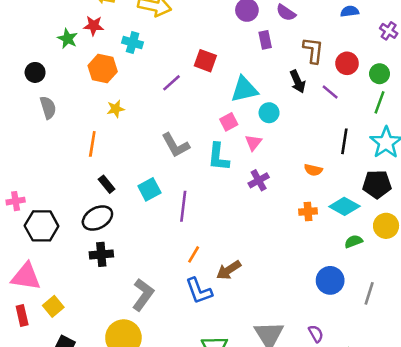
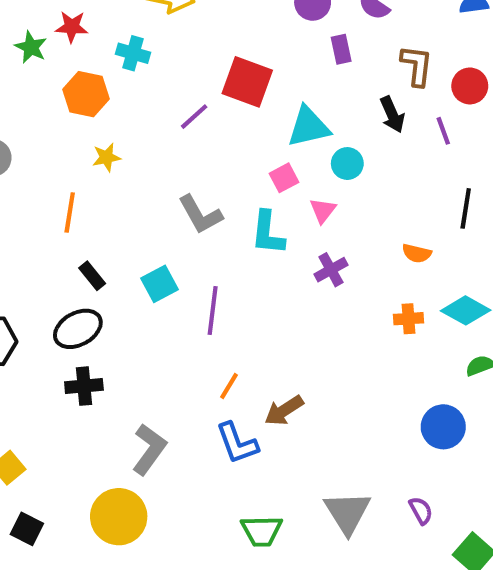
red square: (205, 61) -> (247, 82), size x1.4
purple line: (330, 92) -> (443, 131), turned 30

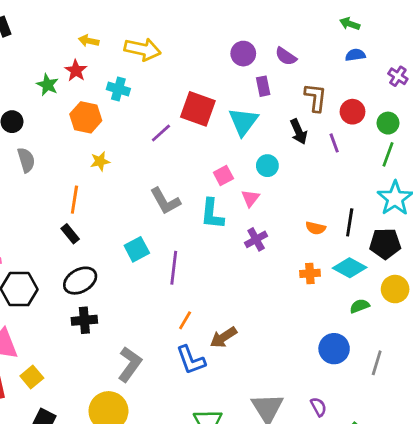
red star: (72, 27) -> (76, 71), turned 30
cyan triangle: (309, 127) -> (243, 122), moved, turned -40
black line: (466, 208) -> (350, 222), moved
black rectangle: (92, 276) -> (70, 234), moved

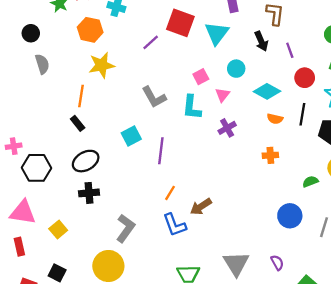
red circle: (353, 112) -> (305, 78), moved
yellow star: (100, 161) -> (102, 65), size x1.6
cyan diamond: (350, 268) -> (267, 91), moved
yellow square: (32, 377) -> (58, 229), moved

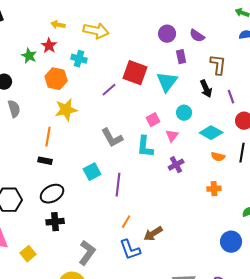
black rectangle: (78, 123) -> (45, 161), turned -40

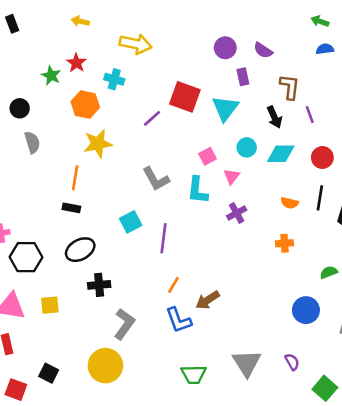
yellow arrow: (58, 25) -> (80, 21), moved
purple line: (231, 97) -> (310, 115), moved
cyan diamond: (211, 133) -> (281, 154), moved, turned -30
black cross: (55, 222) -> (99, 285), moved
yellow square: (28, 254) -> (50, 305), moved, turned 35

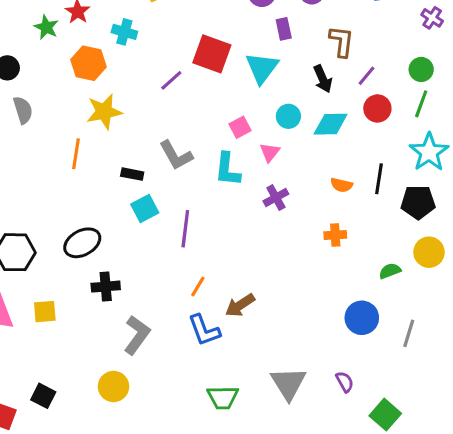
purple line: (310, 115) -> (366, 76), turned 60
red circle: (322, 157) -> (377, 108), moved
black rectangle: (71, 208) -> (132, 174), moved
yellow circle: (105, 366) -> (113, 386), size x0.7

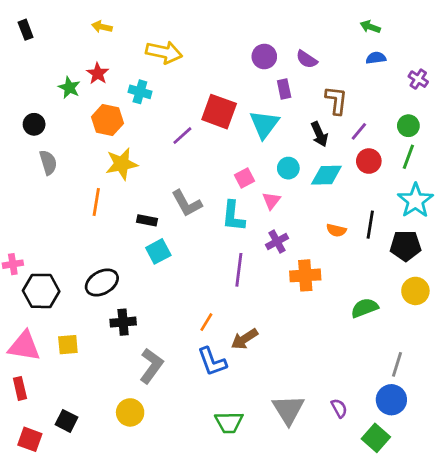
purple line: (185, 229) -> (239, 270), moved
orange cross: (335, 235) -> (305, 275), moved, size x1.5
green semicircle: (390, 271) -> (365, 308), moved, size x1.4
blue circle: (362, 318) -> (391, 400), moved

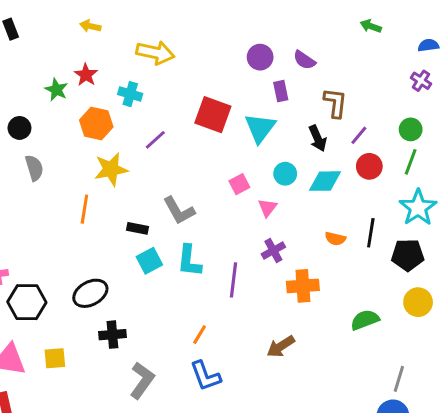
blue semicircle: (376, 58) -> (428, 45), moved
purple line: (182, 136) -> (155, 140), moved
cyan L-shape: (233, 216) -> (189, 261), moved
brown arrow: (245, 339) -> (281, 346), moved

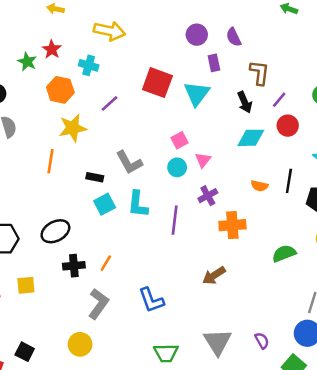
purple semicircle: (304, 60) -> (234, 37), turned 30
cyan circle: (285, 174) -> (177, 167), moved
orange line: (200, 335) -> (106, 263), moved

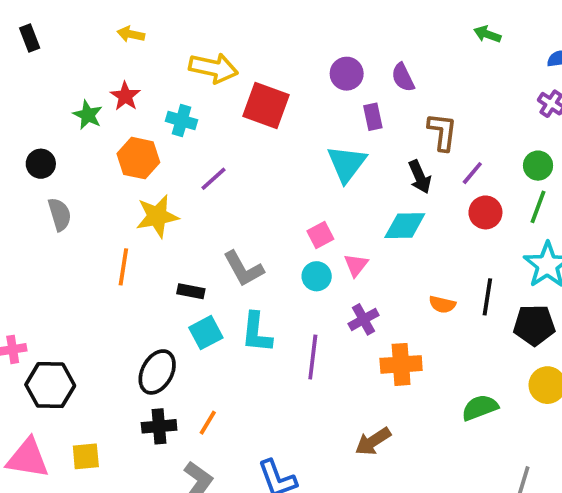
red square: (157, 83) -> (266, 106), moved
cyan diamond: (251, 138) -> (405, 226), moved
black ellipse: (55, 231) -> (157, 372), moved, turned -32

